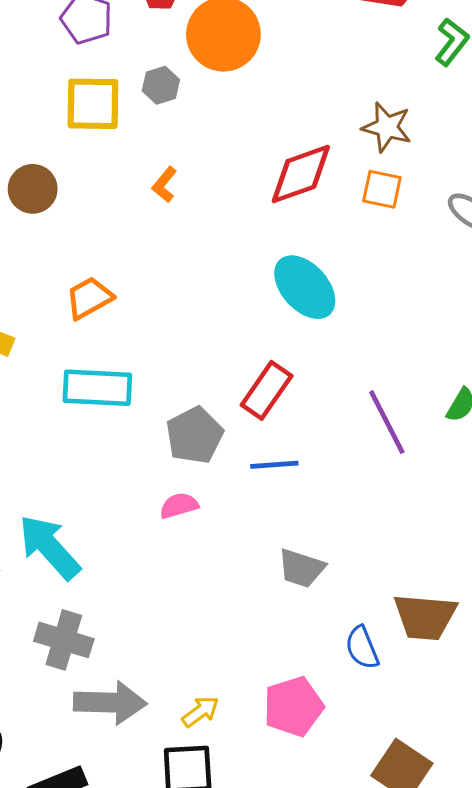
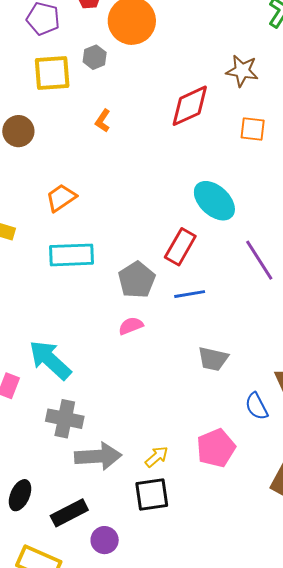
orange square: (382, 189) -> (253, 129), moved
cyan ellipse: (305, 287) -> (214, 201), moved

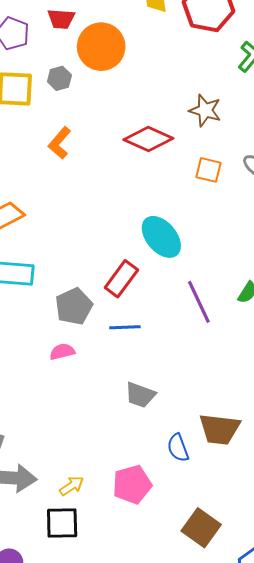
red diamond: (190, 106) -> (148, 139), turned 42
orange L-shape: (103, 121) -> (60, 143), size x1.4

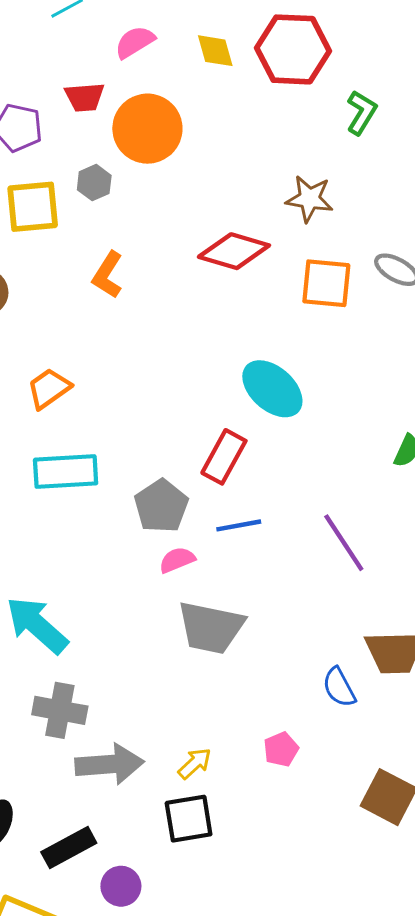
orange square: (209, 170) -> (326, 283), size x1.4
purple line: (199, 302) -> (344, 543), moved
pink semicircle: (62, 352) -> (177, 560), moved
gray trapezoid: (140, 395) -> (211, 628), moved, size x1.5
pink pentagon: (132, 485) -> (281, 749), size x0.6

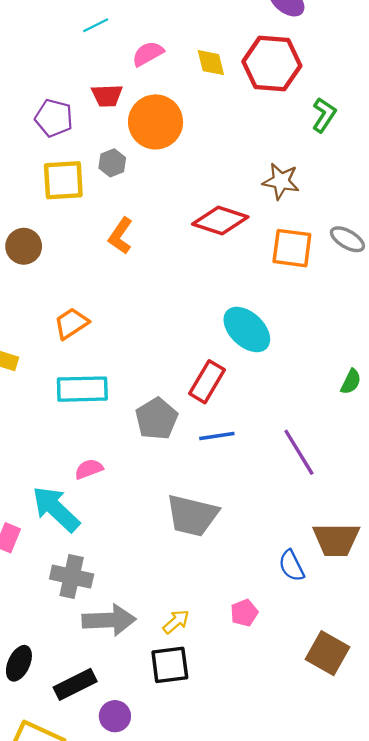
pink semicircle: (177, 560) -> (89, 469), moved

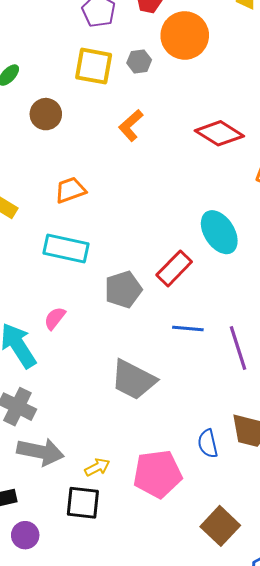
blue line: (217, 436) -> (188, 329), moved
pink semicircle: (89, 469) -> (55, 318), turned -45
pink pentagon: (244, 613) -> (157, 474), size x2.0

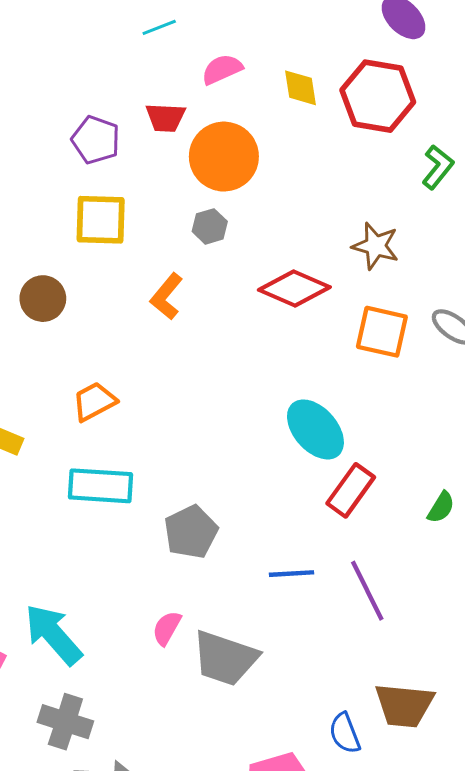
gray hexagon: (139, 61) -> (210, 226), moved
red rectangle: (174, 268) -> (351, 490), moved
pink semicircle: (55, 318) -> (167, 628), moved

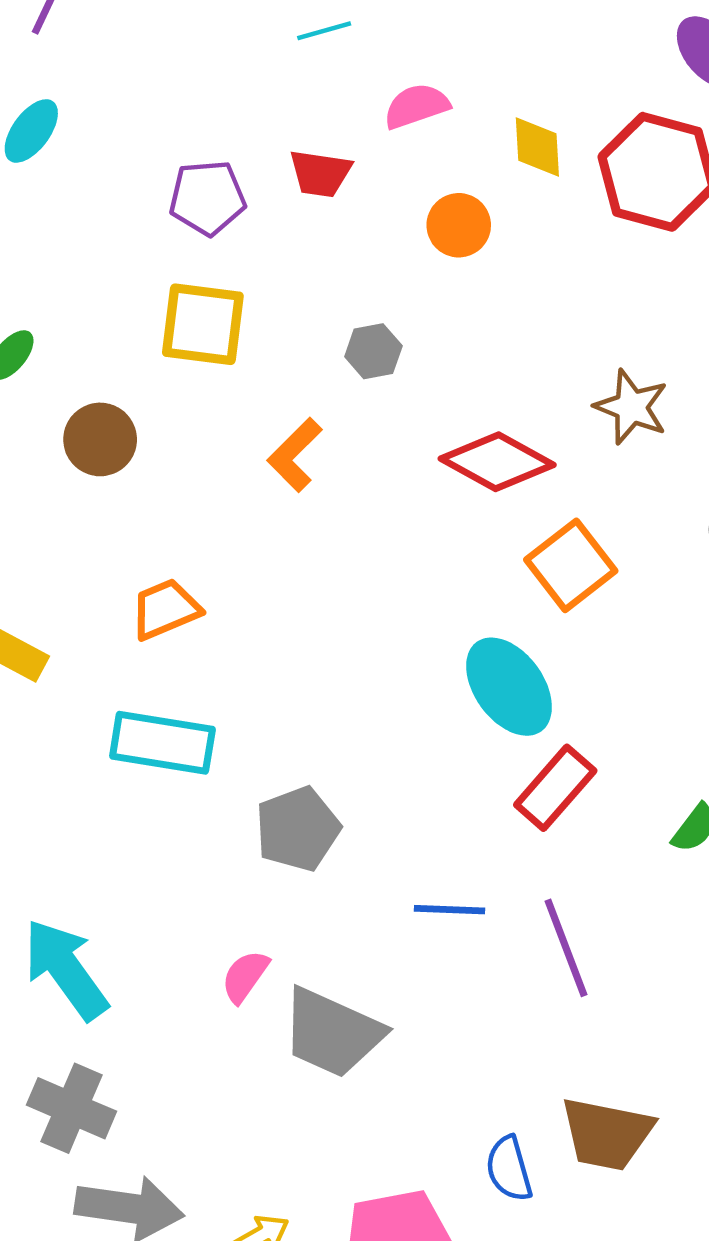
purple pentagon: (96, 140) -> (207, 198), turned -30
orange circle: (224, 157) -> (459, 225), moved, size x0.6
orange square: (382, 332) -> (571, 565), moved, turned 34

